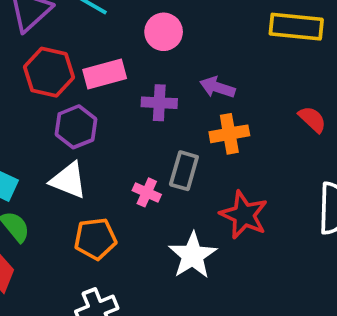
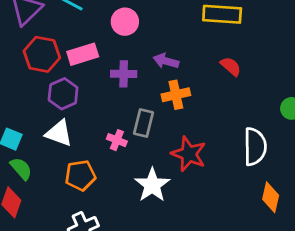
red semicircle: (312, 119) -> (231, 66), moved

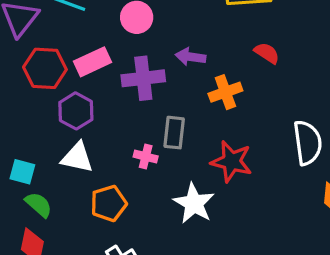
purple cross: (124, 74) -> (143, 78), size x1.4
orange cross: (176, 95) -> (225, 92), moved

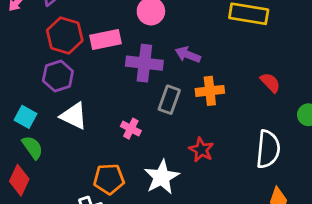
red semicircle: (267, 53) -> (270, 83), moved
purple hexagon: (76, 111) -> (58, 76), moved
gray rectangle: (174, 133) -> (169, 100), moved
red star: (232, 161) -> (201, 150), size x0.7
orange pentagon: (109, 203) -> (109, 179), moved

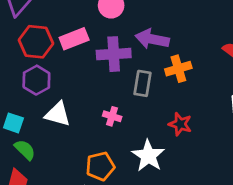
purple arrow: (188, 55) -> (152, 39), size x1.4

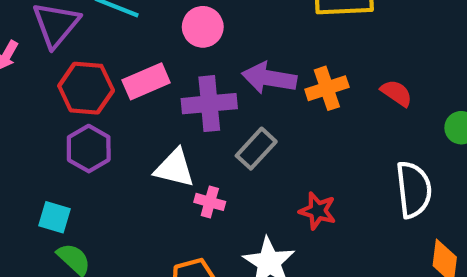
orange cross: (178, 69) -> (327, 88), moved
gray rectangle: (142, 83) -> (256, 149), turned 35
white triangle: (58, 114) -> (175, 168), moved

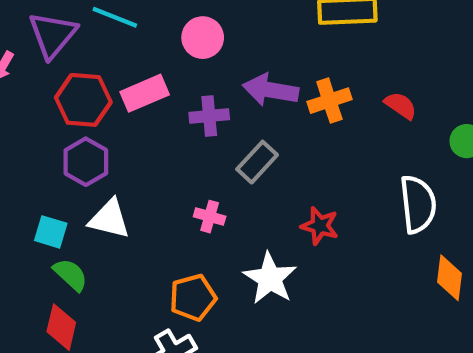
purple cross: (209, 104) -> (209, 116), size x0.7
white triangle: (175, 168) -> (109, 219), moved

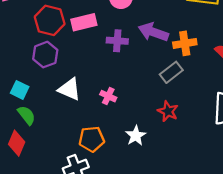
gray rectangle: (257, 162) -> (171, 72), moved
white triangle: (109, 219) -> (69, 89), moved
white star: (270, 278) -> (136, 136), size x0.7

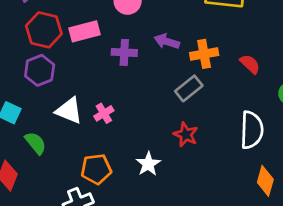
purple arrow: (153, 32) -> (167, 41), size x0.7
pink cross: (108, 96) -> (104, 113), moved, turned 35
green semicircle: (26, 115) -> (36, 143), moved

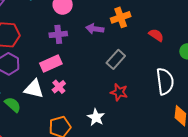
pink rectangle: (84, 31) -> (51, 64), moved
purple cross: (124, 52) -> (58, 34), moved
orange cross: (204, 54) -> (121, 17), moved
green semicircle: (36, 143) -> (13, 105), moved

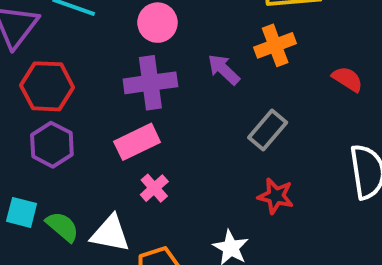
purple arrow: (95, 29) -> (224, 69), turned 36
purple cross: (58, 34) -> (150, 83), size x1.4
white triangle: (34, 89) -> (110, 234), moved

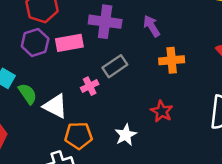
orange cross: (275, 45) -> (172, 60), moved
gray rectangle: (268, 130) -> (115, 66), moved
pink rectangle: (137, 142) -> (69, 43), moved

